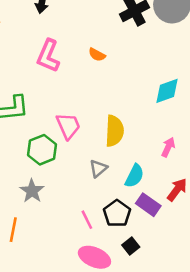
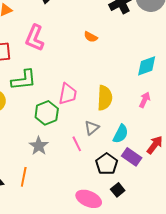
pink L-shape: (48, 56) -> (35, 38), moved
pink trapezoid: (68, 126) -> (68, 94), turned 35
pink arrow: (168, 147) -> (145, 100), moved
pink line: (87, 220) -> (77, 144), moved

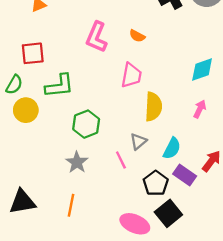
pink L-shape: (35, 38) -> (97, 37), moved
pink trapezoid: (68, 94) -> (131, 75), moved
orange line: (24, 177) -> (71, 205), moved
black square: (118, 190) -> (168, 213), size x1.6

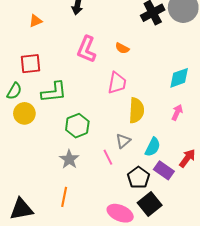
black triangle: (22, 202) -> (21, 209), moved

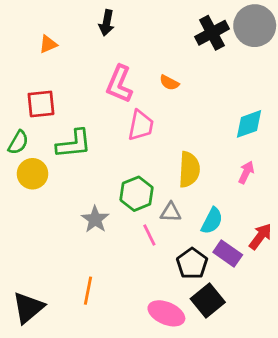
pink trapezoid: (117, 83) -> (141, 125), moved
green hexagon: (77, 126) -> (136, 194), moved
gray triangle: (123, 141) -> (171, 212), turned 42
gray star: (69, 159) -> (95, 219), moved
black triangle: (21, 209) -> (28, 308), turned -30

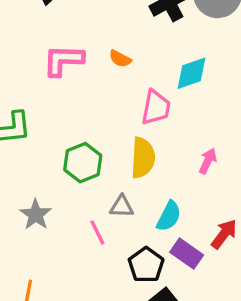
pink L-shape: (119, 84) -> (63, 60), turned 69
cyan diamond: (249, 124) -> (192, 73), moved
pink trapezoid: (141, 125) -> (156, 107), moved
green hexagon: (136, 194) -> (83, 163), moved

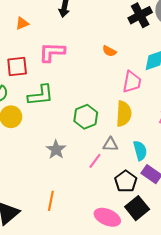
pink L-shape: (63, 60) -> (52, 52), moved
cyan semicircle: (169, 216) -> (140, 151), turned -42
pink line: (97, 232) -> (95, 161), turned 63

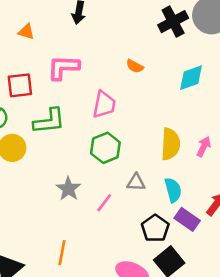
orange triangle: (22, 23) -> (26, 32), turned 40
pink trapezoid: (132, 82) -> (104, 104), moved
yellow semicircle: (124, 114) -> (171, 144), moved
pink line: (95, 161) -> (104, 203), moved

